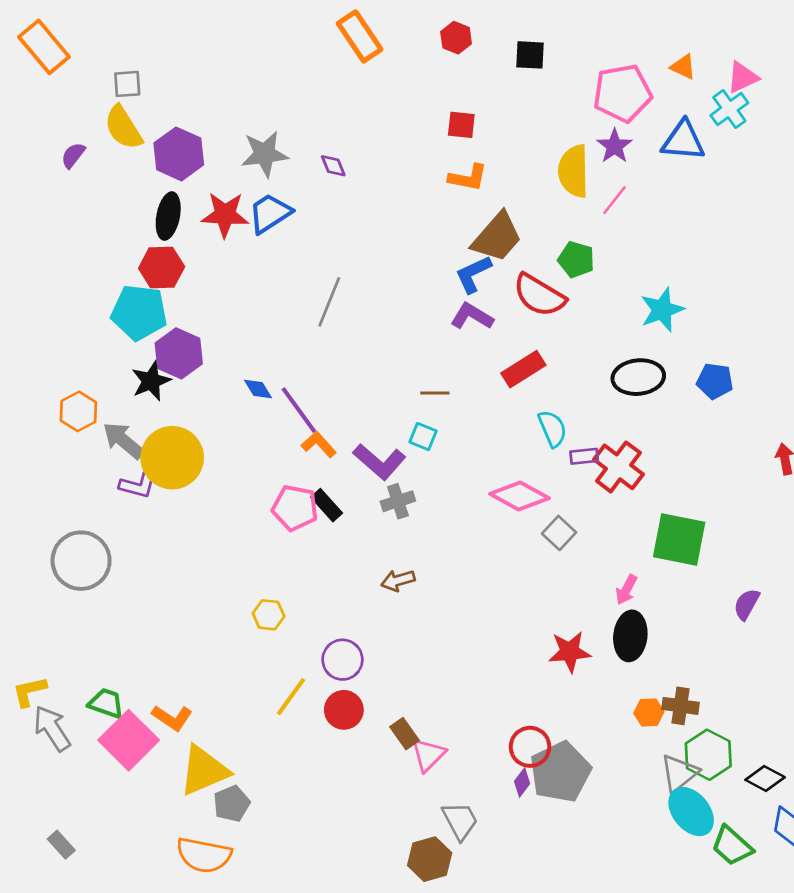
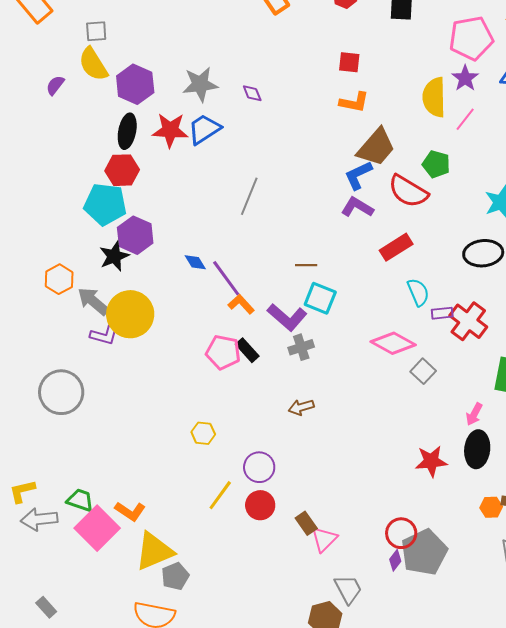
brown line: (435, 393) -> (306, 265), moved
cyan square: (423, 437) -> (320, 298), size x1.5
gray arrow: (52, 728) -> (39, 519), turned -63

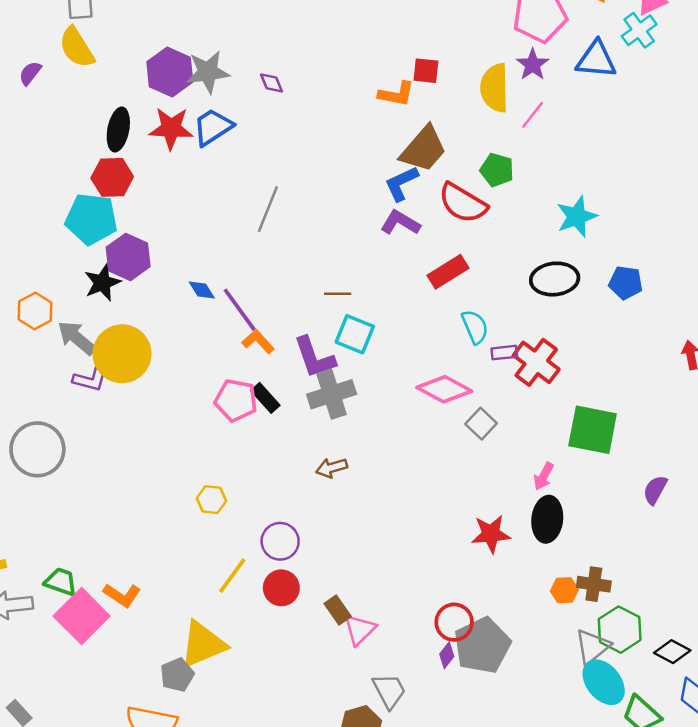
red square: (349, 62) -> (426, 71), moved
purple hexagon: (135, 84) -> (170, 72), moved
purple L-shape: (287, 317) -> (314, 357), turned 30
gray cross: (301, 347) -> (332, 394), size x1.5
yellow triangle: (154, 551) -> (203, 644), moved

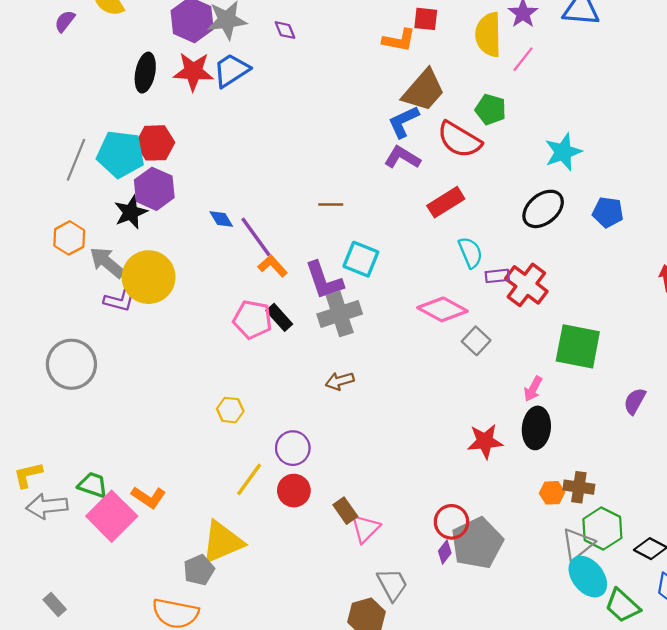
red hexagon: (112, 177) -> (155, 143), moved
gray line: (268, 209) -> (76, 160), moved
black ellipse: (555, 279) -> (543, 209), turned -33
brown line: (338, 294) -> (331, 204), moved

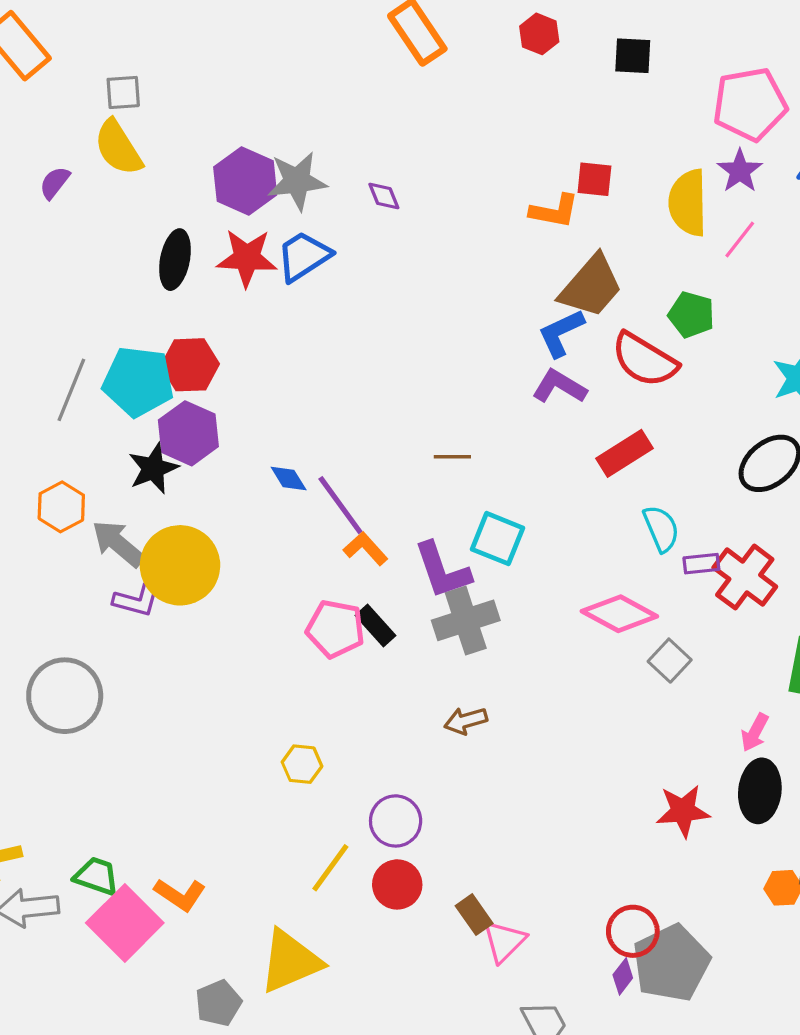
gray pentagon: (199, 570) -> (218, 1003), moved

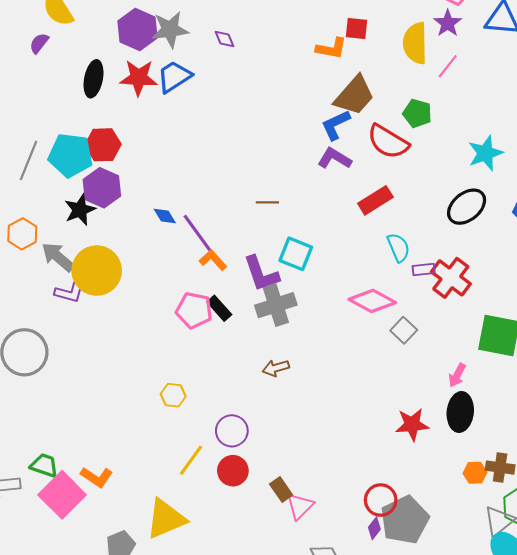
purple semicircle: (55, 183) -> (39, 43), moved

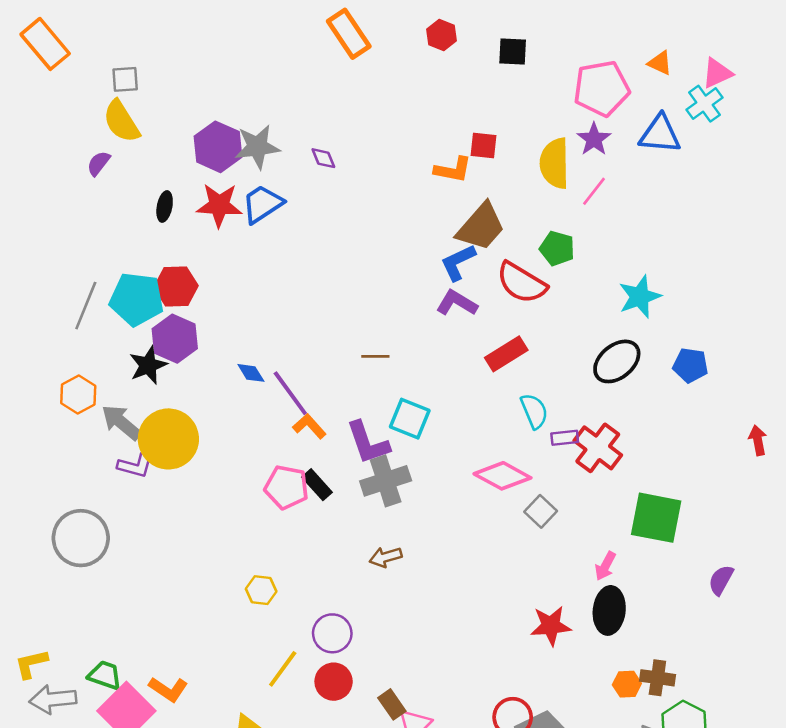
black ellipse: (94, 79) -> (165, 206), size x0.7

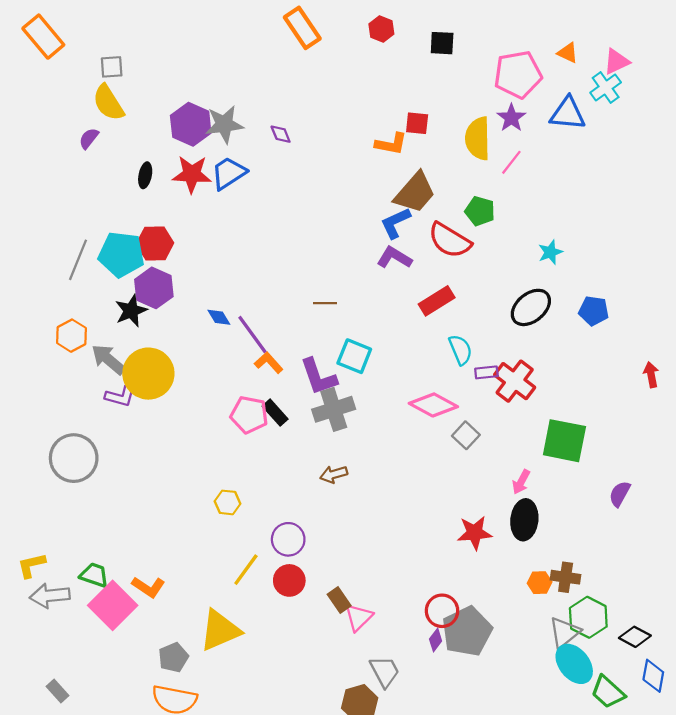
cyan star: (640, 297) -> (550, 252), size x0.7

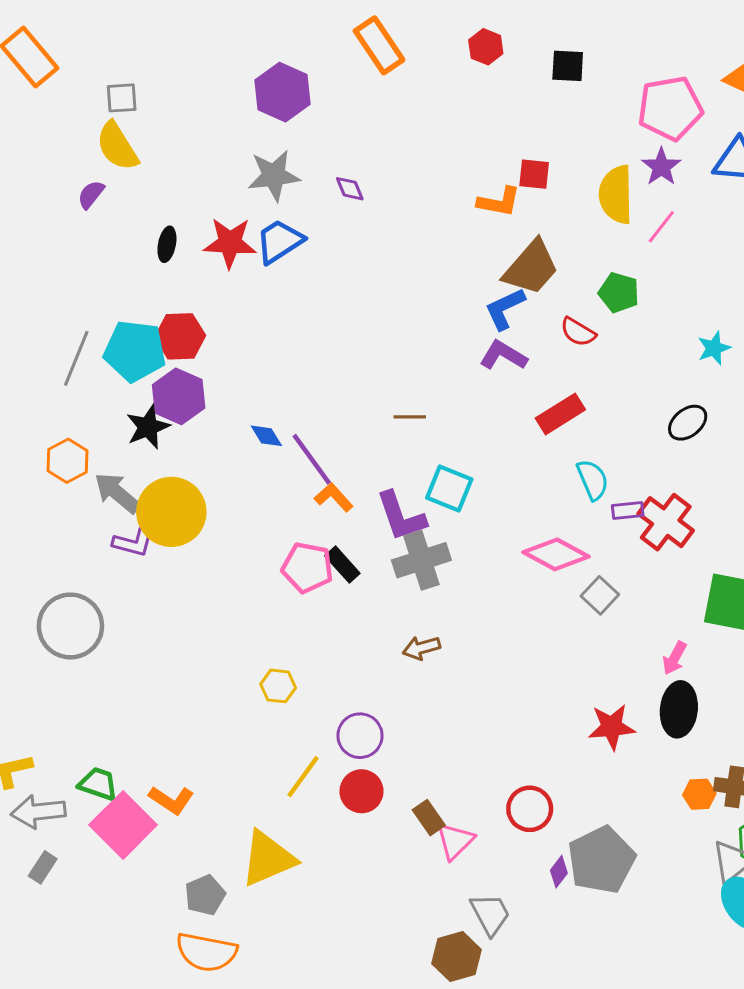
purple hexagon: (191, 124) -> (283, 92), moved
red semicircle: (450, 240) -> (578, 332), size x0.6
black ellipse: (531, 307) -> (688, 423), size x0.7
red circle: (442, 611) -> (530, 809), moved
gray rectangle: (57, 691) -> (43, 867), moved, turned 75

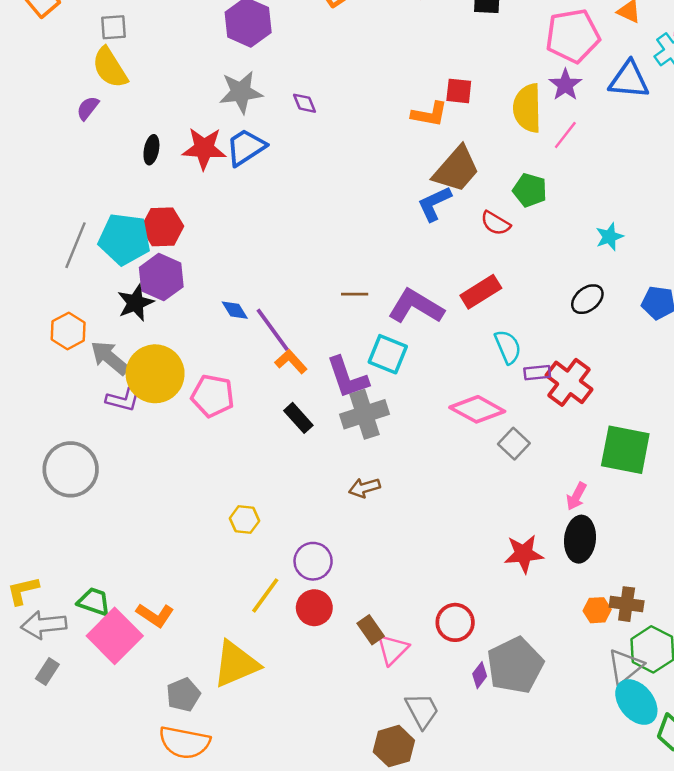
purple L-shape: (503, 355) -> (416, 306), moved, size x1.4
pink pentagon: (307, 567) -> (213, 396), moved

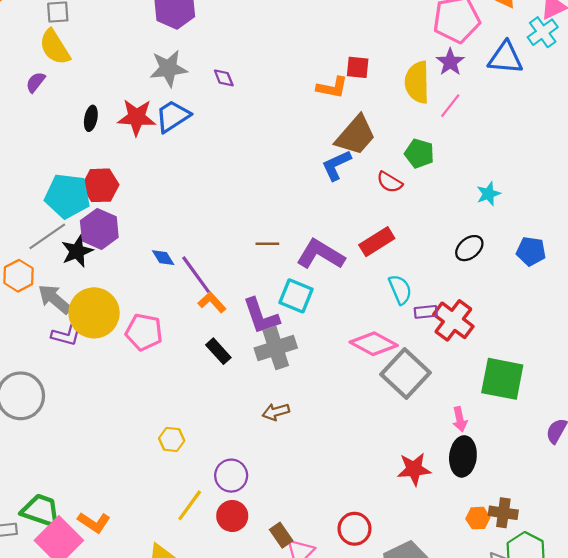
gray line: (75, 245) -> (47, 236), moved, turned 33
gray square: (514, 444) -> (406, 374), size x1.8
pink arrow: (576, 496) -> (460, 419), turned -40
green trapezoid: (94, 602) -> (41, 511), size x1.4

